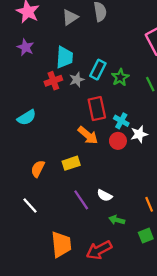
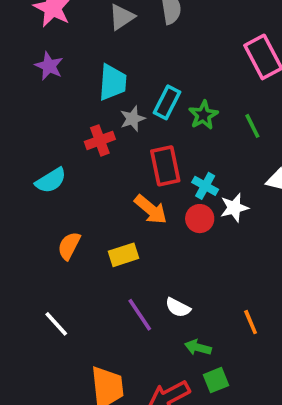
red cross: (53, 81) -> (100, 140), moved
orange semicircle: (38, 169) -> (69, 246), moved
green square: (146, 236) -> (216, 380), moved

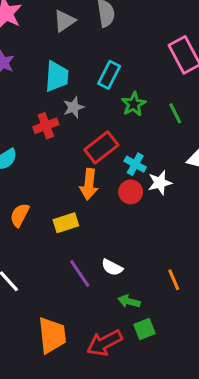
cyan rectangle: (167, 102) -> (109, 75), moved
red rectangle: (165, 166) -> (101, 147), turned 64
orange arrow: (151, 209) -> (89, 184), turned 56

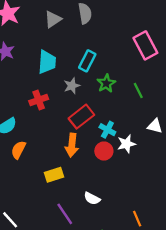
gray star: (74, 107) -> (72, 86), moved
orange semicircle: (20, 215) -> (18, 150), moved
white semicircle: (112, 267) -> (92, 198), moved

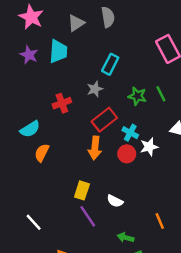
cyan trapezoid: (47, 62) -> (58, 51), moved
green star: (106, 83) -> (137, 96), moved, turned -30
yellow rectangle: (54, 175) -> (82, 190), moved, turned -54

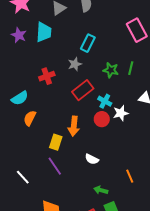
green line: (161, 94) -> (131, 68), turned 40
orange arrow: (95, 148) -> (74, 126), moved
yellow rectangle: (82, 190) -> (56, 142), moved
purple line: (88, 216) -> (55, 166), moved

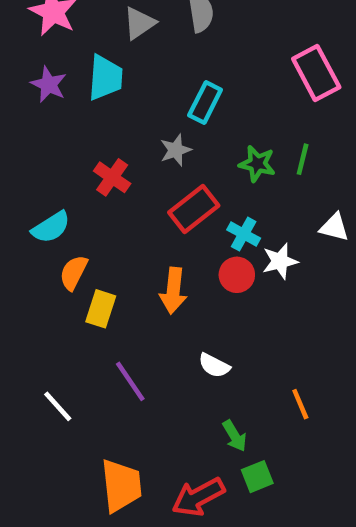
red cross: (47, 76) -> (112, 177), turned -35
yellow rectangle: (56, 142) -> (101, 309), moved
green arrow: (101, 190) -> (235, 436), turned -136

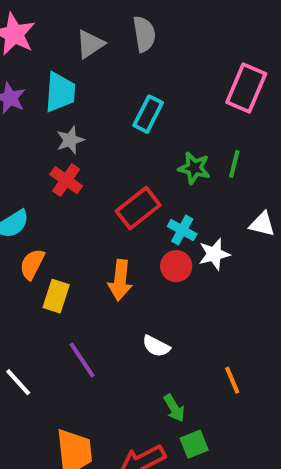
pink rectangle: (316, 73) -> (246, 88), turned 51
gray star: (176, 150) -> (70, 140), moved

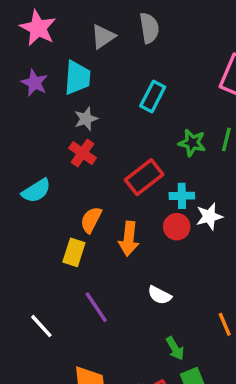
cyan cross: (182, 230) -> (182, 196), turned -30
orange semicircle: (32, 264) -> (91, 220), moved

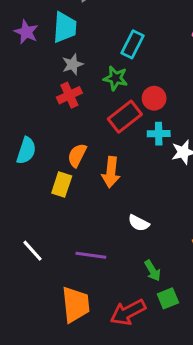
green star: (192, 143) -> (116, 78), moved
red cross: (82, 153) -> (69, 95), turned 30
cyan semicircle: (36, 191) -> (26, 151), moved, turned -40
red circle: (177, 227) -> (154, 98), moved
purple line: (96, 307) -> (91, 255), moved, turned -48

